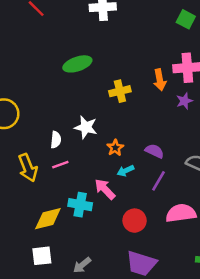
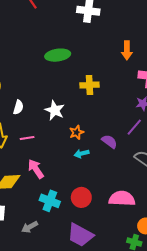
orange arrow: (160, 80) -> (127, 50), moved
white semicircle: (56, 140) -> (18, 107), moved
purple line: (158, 181) -> (134, 127), moved
pink arrow: (105, 189) -> (36, 169), moved
cyan cross: (80, 205) -> (50, 201), moved

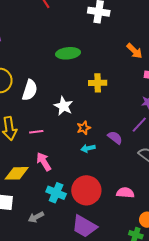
orange arrow: (127, 50) -> (134, 51), turned -48
white semicircle: (18, 107) -> (30, 90), moved, size x1.5
red circle: (81, 197) -> (86, 190), size x1.5
pink semicircle: (122, 199) -> (125, 193), size x0.7

